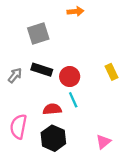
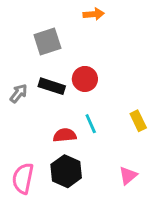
yellow rectangle: (112, 72) -> (138, 121), moved
red circle: (70, 77) -> (85, 79), moved
pink semicircle: (18, 127) -> (23, 178), moved

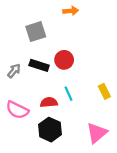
pink triangle: (128, 176) -> (97, 133), size x1.5
pink semicircle: (23, 178) -> (17, 110), moved, turned -75

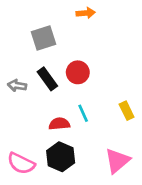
black rectangle: (39, 65) -> (47, 79), turned 36
gray arrow: (14, 71) -> (17, 86), turned -120
pink semicircle: (17, 110) -> (21, 163), moved

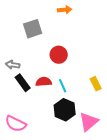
black rectangle: (47, 79) -> (23, 83), moved
red semicircle: (59, 124) -> (44, 82), moved
black hexagon: (61, 157) -> (65, 110), moved

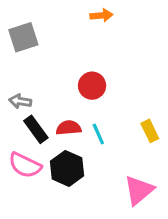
gray square: (33, 29) -> (23, 37), moved
black hexagon: (65, 110) -> (67, 168), moved
pink semicircle: (16, 124) -> (25, 165), moved

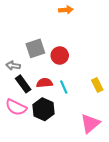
gray square: (23, 37) -> (35, 48), moved

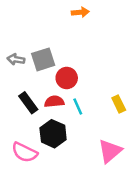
red circle: (60, 55) -> (67, 78), moved
gray arrow: (13, 66) -> (16, 59), moved
pink semicircle: (16, 107) -> (25, 152), moved

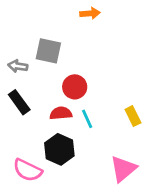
gray square: (43, 59) -> (48, 51), moved, turned 30
black rectangle: (28, 103) -> (19, 102), moved

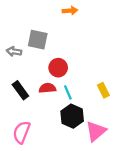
black rectangle: (19, 102) -> (20, 90), moved
black hexagon: (59, 149) -> (72, 116), moved
pink semicircle: (28, 170) -> (22, 132), turned 85

